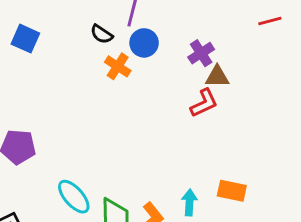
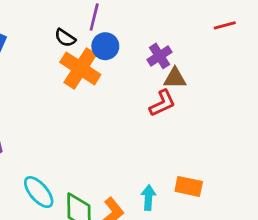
orange cross: (118, 66) -> (80, 68), size x1.6

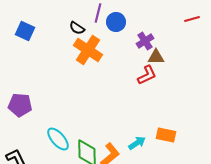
blue circle: (105, 46) -> (116, 22), moved
cyan arrow: (148, 198) -> (137, 143), turned 54

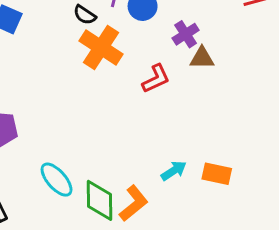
red L-shape: (147, 75) -> (156, 79), moved
cyan arrow: (137, 143) -> (174, 171), moved

